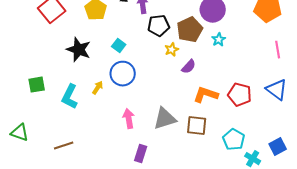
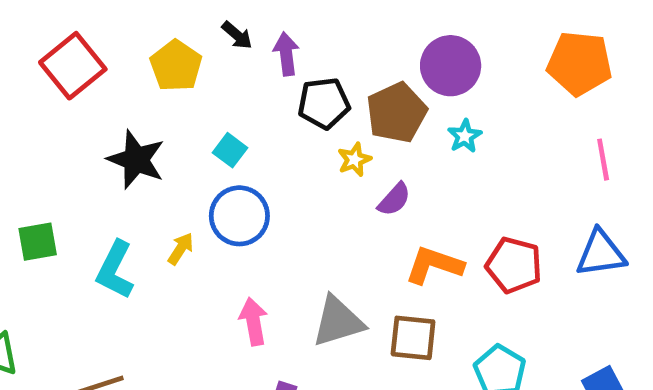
blue triangle: (277, 90) -> (601, 253), turned -45

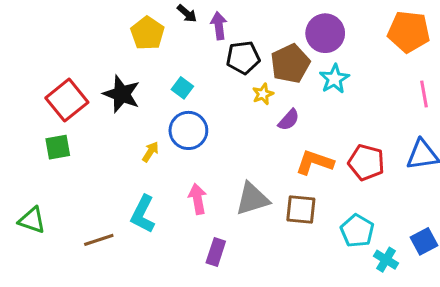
red square: (73, 66) -> (67, 100), moved
cyan star: (465, 136) -> (334, 79), size x1.4
cyan L-shape: (115, 270) -> (143, 214), moved

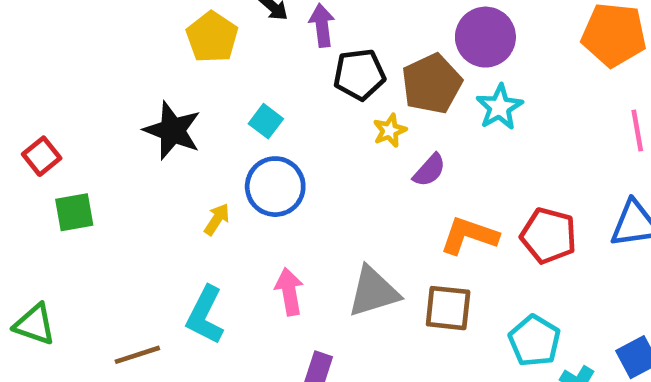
red square: (67, 100) -> (42, 156), moved, size x0.6

